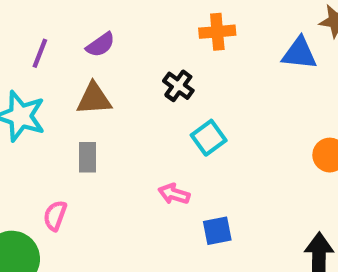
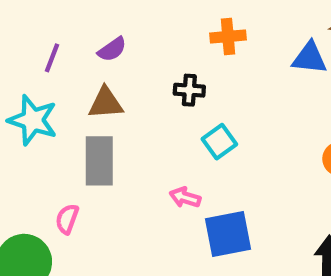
black cross: (178, 86) -> (189, 90), turned -32
gray rectangle: (87, 157) -> (99, 161), size x1.6
blue square: (217, 231) -> (228, 234), size x1.6

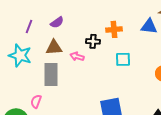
orange cross: (228, 36) -> (114, 29), moved
cyan square: (219, 142) -> (123, 59), moved, turned 35
pink arrow: (185, 197) -> (77, 56), moved

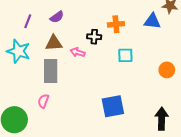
pink semicircle: (36, 101) -> (43, 101), moved

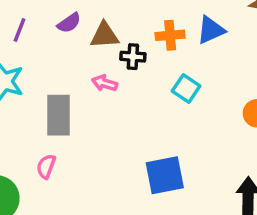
blue triangle: (152, 21) -> (211, 30), moved, turned -30
brown triangle: (54, 43) -> (105, 35), moved
cyan square: (125, 55) -> (186, 88), turned 35

